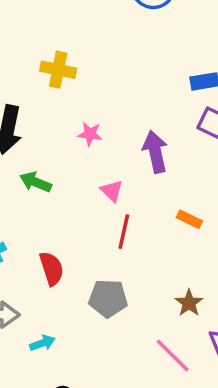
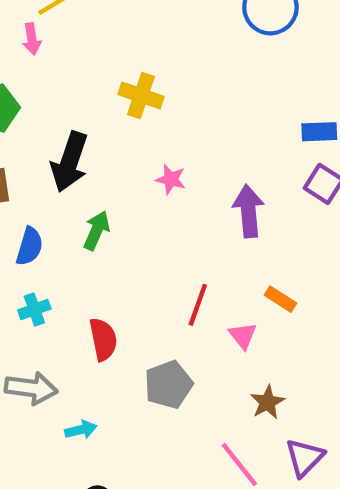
green arrow: (36, 182) -> (96, 230), turned 84
pink triangle: (112, 191) -> (243, 336), moved
gray pentagon: (108, 298) -> (168, 385), turned -30

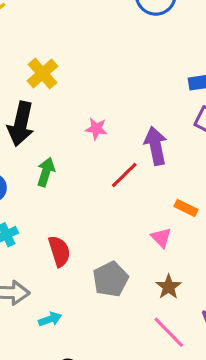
yellow cross: (141, 95) -> (42, 73), moved, turned 36
red line: (198, 305) -> (124, 175), moved, turned 32
brown star: (267, 402) -> (169, 287), moved

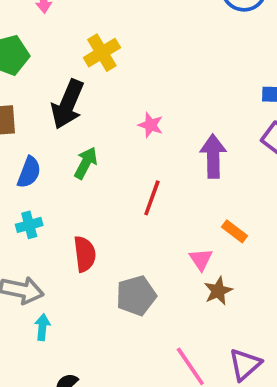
red line: (124, 175) -> (152, 198), moved, turned -36
brown star: (169, 287) -> (218, 291), moved
cyan arrow: (50, 319) -> (42, 327), moved, turned -75

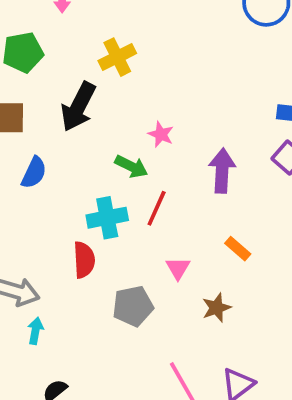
green arrow: (86, 163) -> (131, 166), moved, turned 84
cyan cross: (29, 225) -> (107, 218), moved, size x1.5
pink triangle: (201, 259) -> (178, 268), moved

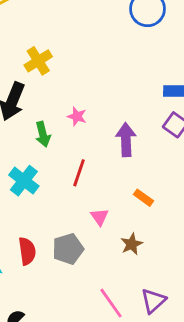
green arrow: (131, 166) -> (43, 134), moved, turned 55
cyan cross: (107, 218) -> (24, 181), moved, turned -36
red semicircle: (84, 260) -> (27, 251), moved

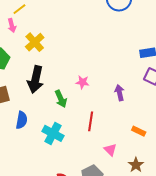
yellow cross: (38, 61) -> (35, 42), moved
purple arrow: (126, 140) -> (120, 93), size x0.7

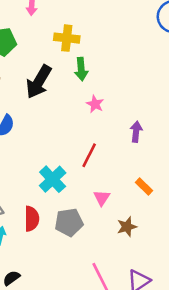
yellow cross: (35, 42) -> (67, 38), moved, turned 30
green arrow: (61, 99) -> (81, 69), moved
cyan cross: (53, 133) -> (53, 179), moved

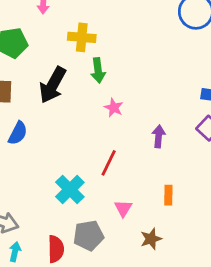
orange rectangle: (144, 186) -> (168, 195), turned 48
red semicircle: (32, 219) -> (56, 249), moved

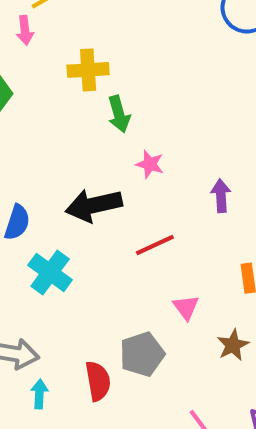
black arrow: (53, 85) -> (94, 205), moved, turned 57
red line: (109, 163) -> (155, 245), turned 48
cyan cross: (70, 189) -> (50, 273), moved

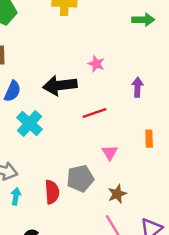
green arrow: (119, 114) -> (143, 20), moved, turned -80
brown star: (233, 345) -> (117, 194), moved

